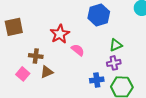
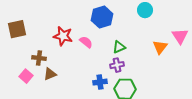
red star: (60, 34) -> (63, 36), turned -30
pink semicircle: (78, 50) -> (86, 42), moved

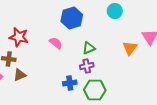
red star: (63, 36) -> (19, 37), moved

